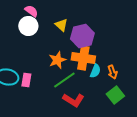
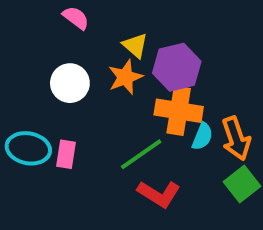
white circle: (28, 26) -> (70, 83), moved
orange star: (57, 60) -> (125, 77), moved
orange arrow: (112, 72) -> (236, 138), size x1.5

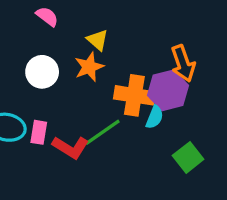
purple hexagon: (177, 67) -> (168, 90), moved
orange arrow: (236, 138) -> (183, 63), moved
red L-shape: (159, 194) -> (71, 147), moved

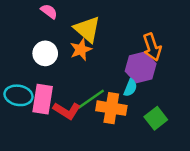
yellow triangle: (97, 40) -> (87, 29), size x1.6
orange cross: (134, 95) -> (111, 108), moved
pink rectangle: (39, 132) -> (43, 99), size x1.6

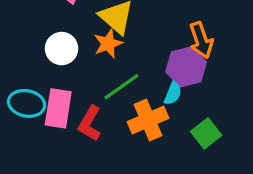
green line: (91, 99) -> (121, 87), moved
orange cross: (111, 108) -> (148, 120), turned -32
red L-shape: (67, 111) -> (90, 123), turned 88

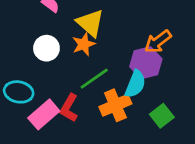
orange arrow: (201, 40) -> (158, 42), turned 72
cyan semicircle: (173, 93) -> (135, 84), size x1.5
pink rectangle: (58, 108) -> (44, 114), moved, turned 40

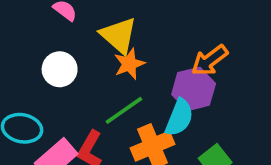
orange star: (84, 44) -> (129, 64), moved

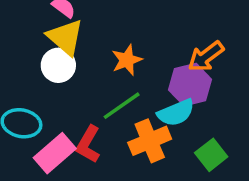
yellow triangle: (119, 35) -> (65, 37), moved
cyan semicircle: (179, 118) -> (176, 113), turned 45

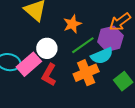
white circle: (58, 65) -> (47, 48), moved
green line: (122, 106) -> (83, 45), moved
pink rectangle: (55, 153) -> (29, 64), moved

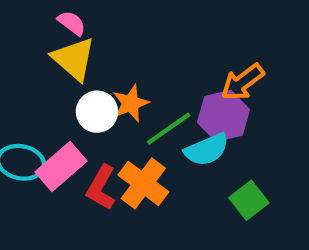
orange star: (72, 24) -> (131, 103), moved
white circle: (47, 48) -> (97, 112), moved
orange cross: (86, 73) -> (143, 183), moved, turned -30

